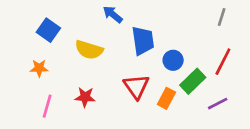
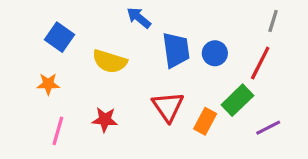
blue circle: (173, 60) -> (215, 53), moved
red line: (223, 62) -> (260, 63), moved

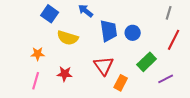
blue square: (60, 37) -> (50, 14), moved
red line: (260, 63) -> (174, 40), moved
orange star: (48, 84) -> (38, 54), moved
orange rectangle: (205, 121) -> (121, 83), moved

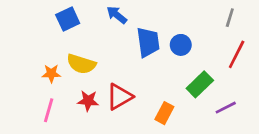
blue square: (50, 14) -> (68, 19), turned 30
yellow semicircle: (68, 38) -> (81, 64), moved
red triangle: (104, 66) -> (119, 97), moved, turned 35

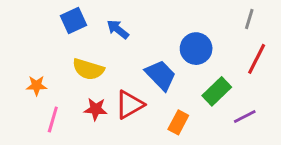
blue arrow: (117, 15) -> (118, 29), moved
blue trapezoid: (148, 42) -> (161, 75), moved, turned -36
blue circle: (181, 45) -> (196, 49), size x1.4
orange star: (51, 74) -> (37, 85), moved

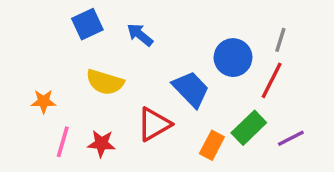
gray line: (249, 19) -> (280, 40), moved
red line: (257, 59) -> (272, 80), moved
green rectangle: (217, 91) -> (249, 128), moved
red star: (96, 109) -> (101, 144), moved

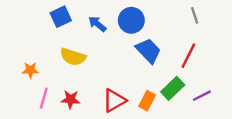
gray line: (280, 40) -> (195, 15), moved, turned -35
blue circle: (233, 58) -> (131, 20), moved
blue trapezoid: (191, 89) -> (148, 51), moved
red triangle: (154, 124) -> (114, 101), moved

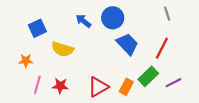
blue square: (61, 17) -> (37, 28), moved

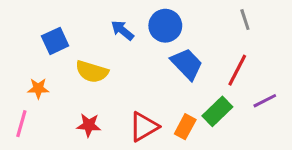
purple line: (173, 83) -> (265, 101), moved
pink line: (37, 85) -> (21, 124), moved

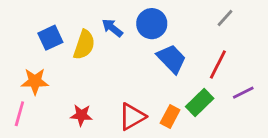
gray line: (245, 20) -> (225, 18), turned 60
yellow semicircle: (92, 72) -> (84, 45), moved, turned -88
orange star: (38, 88) -> (35, 81), size x1.4

